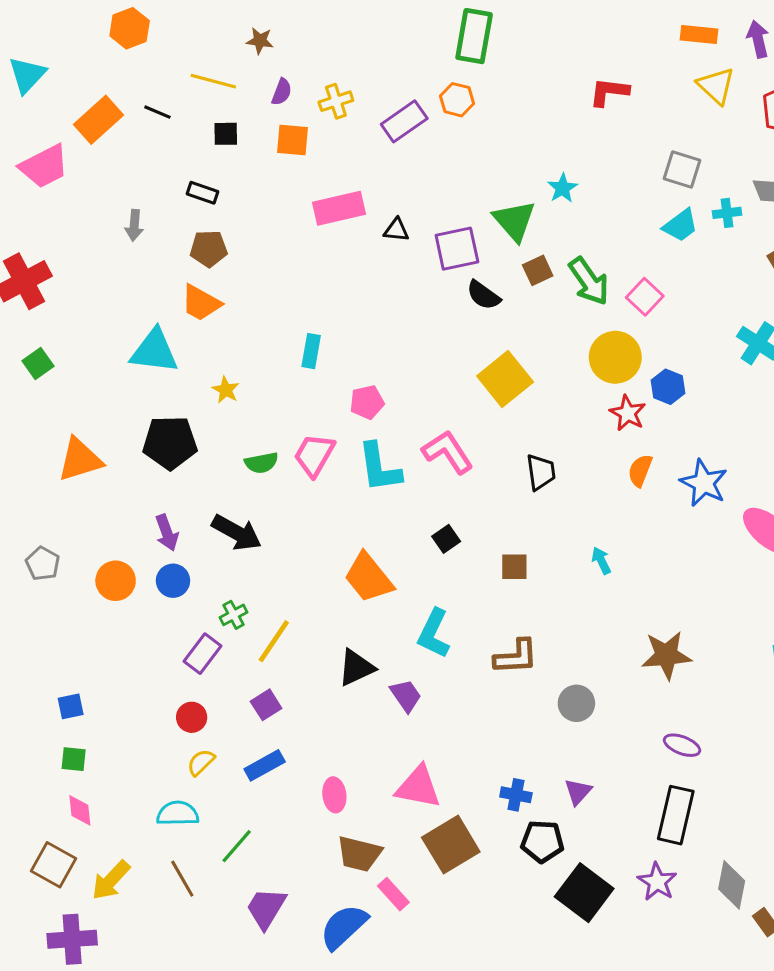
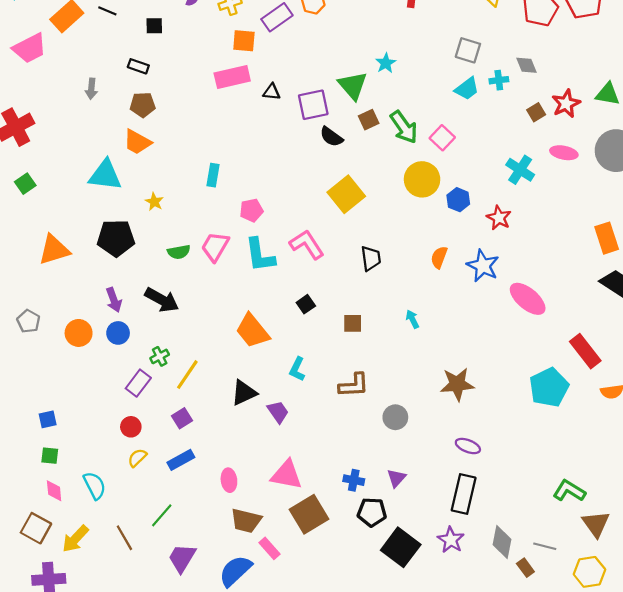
orange square: (292, 140) -> (244, 41), moved
red star: (628, 413) -> (499, 218), moved
cyan L-shape: (434, 633) -> (297, 369), size x0.7
cyan semicircle: (178, 813) -> (95, 485), moved, turned 64

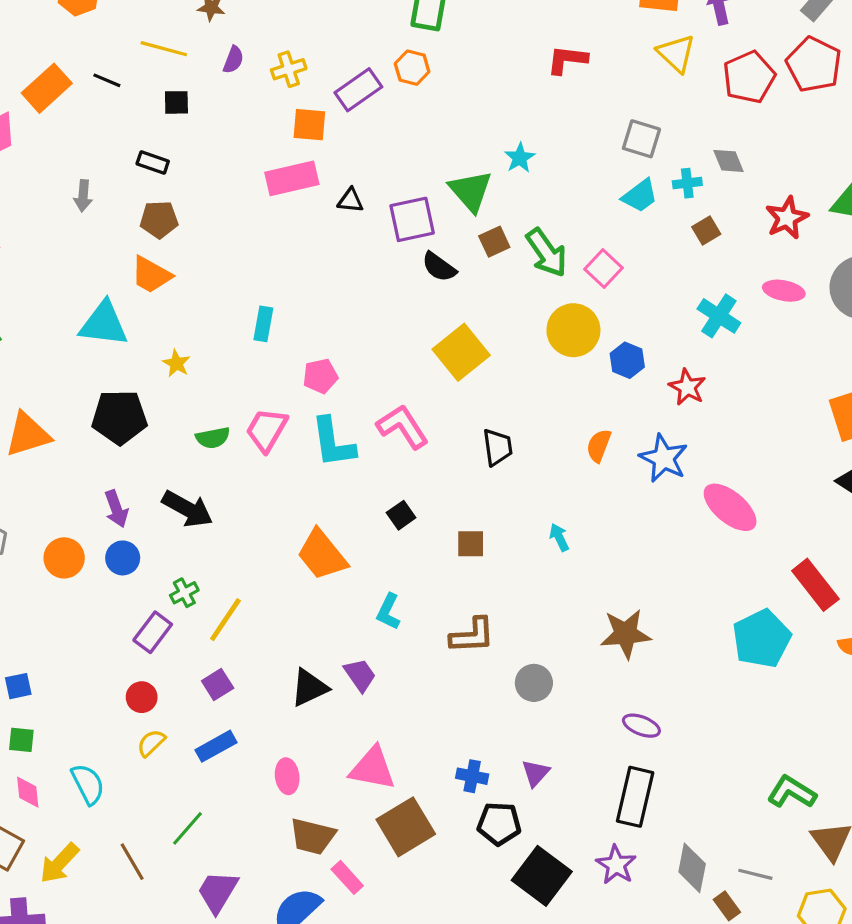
brown square: (536, 112) -> (706, 231), moved
black triangle: (244, 393) -> (309, 688), moved

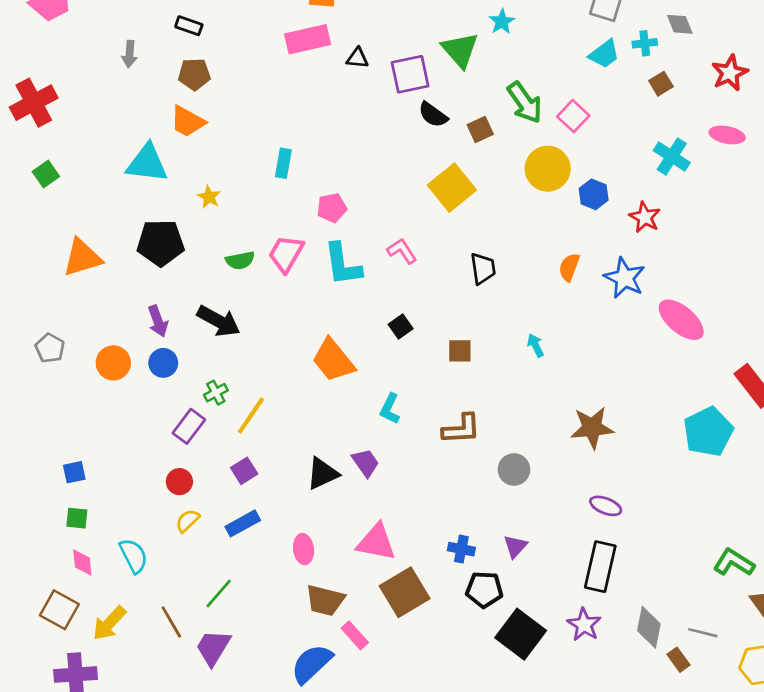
brown square: (494, 242) -> (480, 130), moved
pink L-shape: (403, 427) -> (402, 251), size x0.7
purple trapezoid: (218, 892) -> (213, 648), moved

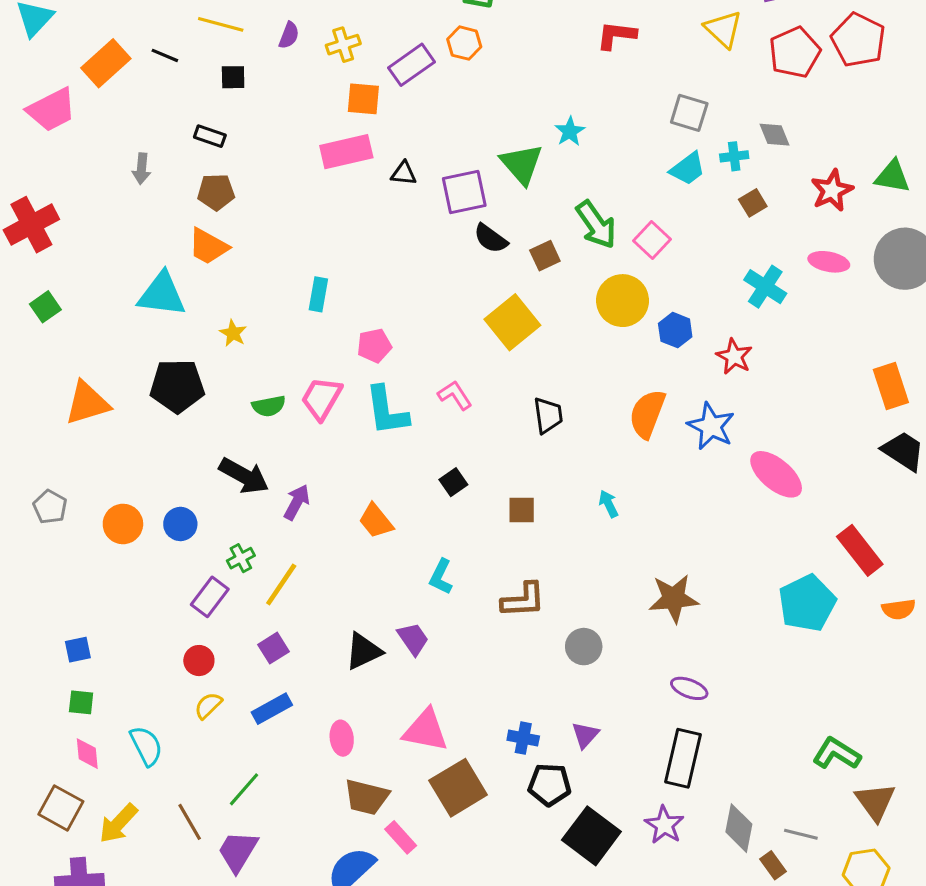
orange semicircle: (569, 267) -> (647, 414), size x1.5
purple arrow: (158, 321) -> (297, 502), moved, turned -132
orange trapezoid: (333, 360) -> (376, 521), size x0.7

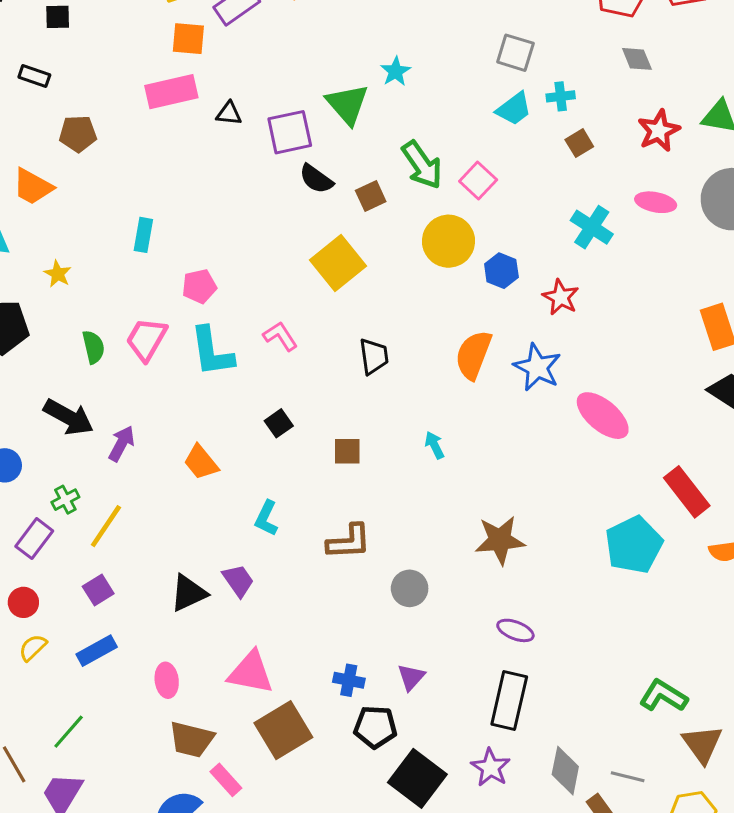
gray diamond: (775, 135) -> (637, 59), moved
brown pentagon: (216, 192) -> (78, 134), moved
green semicircle: (269, 406) -> (93, 347), turned -92

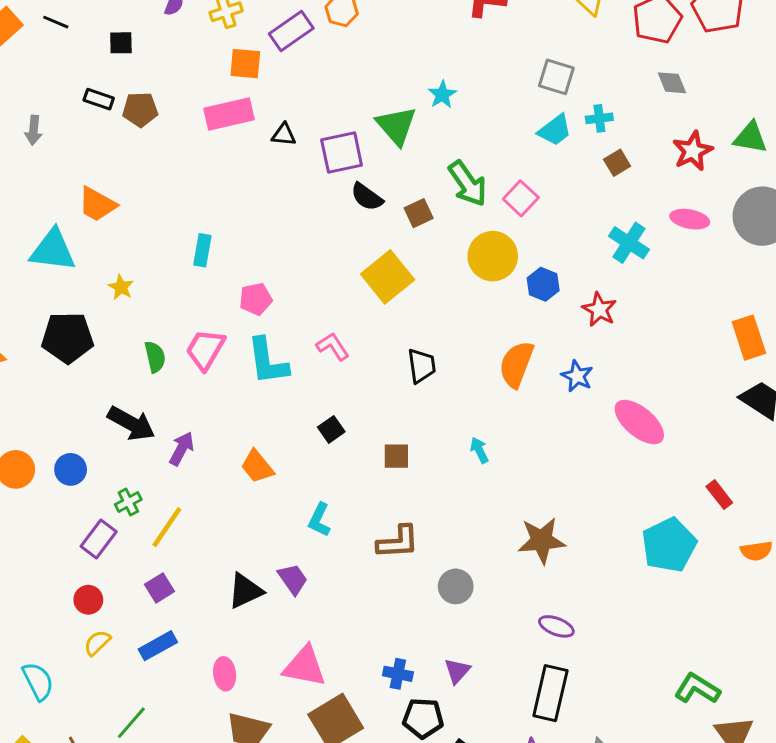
brown pentagon: (78, 134) -> (140, 109), moved
blue star: (537, 367) -> (577, 376), size x0.7
red rectangle: (687, 492) -> (719, 495), size x0.6

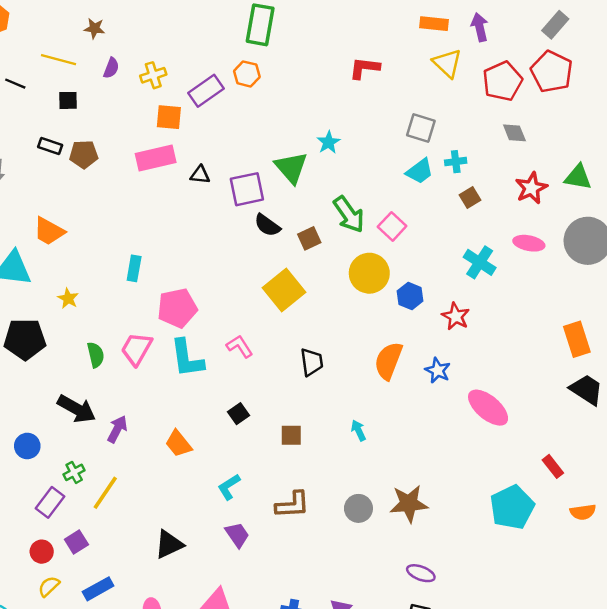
pink pentagon: (256, 299) -> (177, 308), size x1.5
cyan L-shape: (319, 520) -> (229, 487), turned 32
purple trapezoid: (293, 579) -> (237, 535), moved
gray circle: (456, 586) -> (358, 508), moved
purple square: (159, 588) -> (76, 542), moved

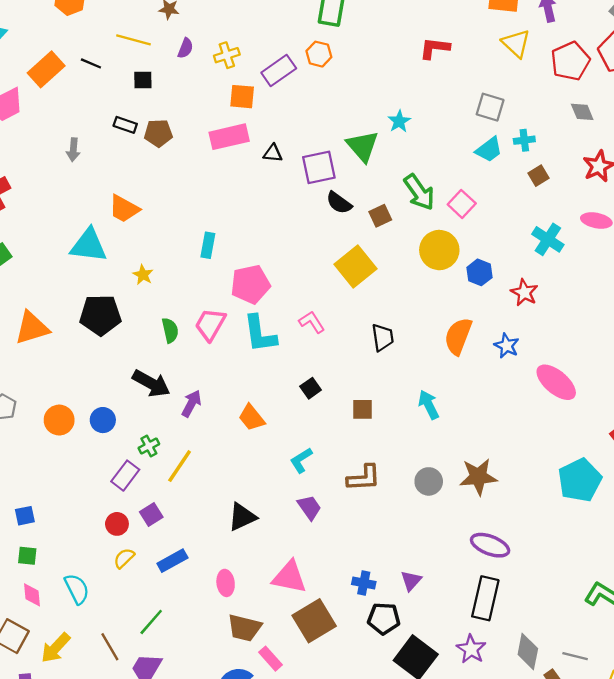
cyan arrow: (358, 430) -> (429, 405), size x1.4
purple ellipse: (421, 573) -> (490, 545), size x1.4

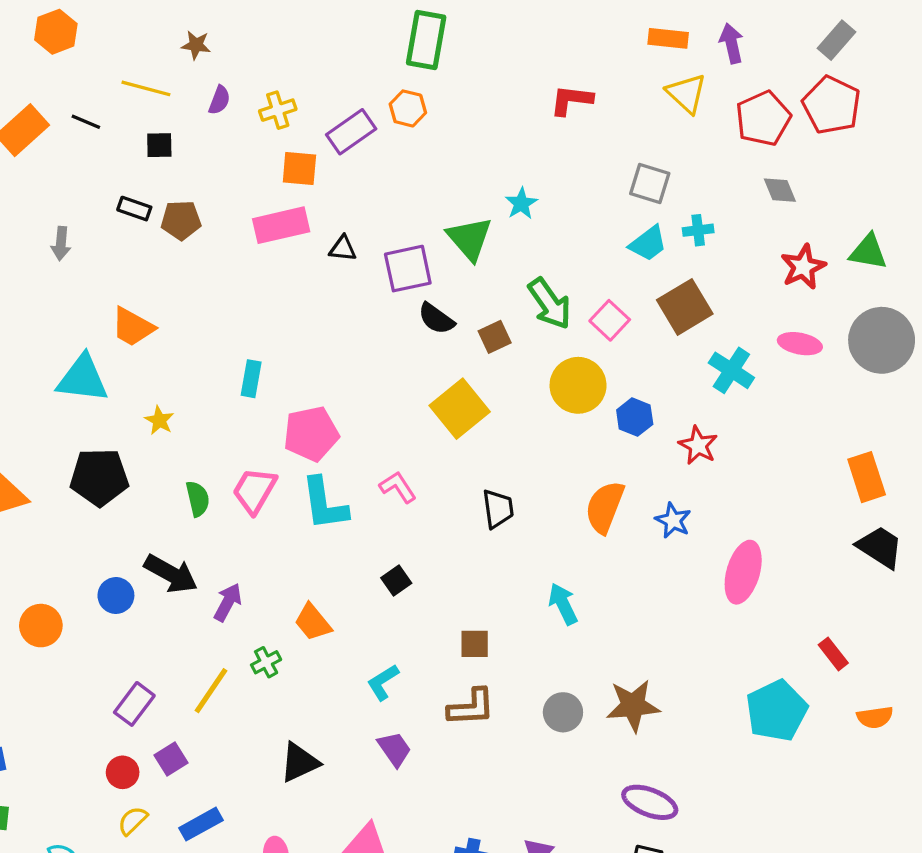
brown square: (538, 176) -> (685, 307), moved, size x1.8
pink ellipse: (556, 382) -> (743, 572), turned 66
brown square: (363, 409) -> (475, 644), moved
blue circle: (103, 420) -> (116, 596), moved
green cross: (149, 446) -> (266, 662), moved

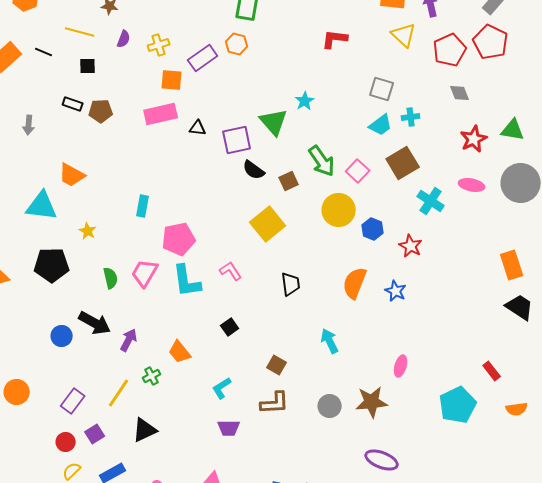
pink ellipse: (743, 572) -> (401, 366), moved, size x0.6
orange circle: (41, 626) -> (17, 392), moved
brown square: (475, 644) -> (277, 365), turned 30
purple trapezoid: (395, 749) -> (229, 428), turned 125
black triangle: (299, 762) -> (145, 430), moved

